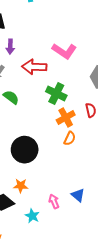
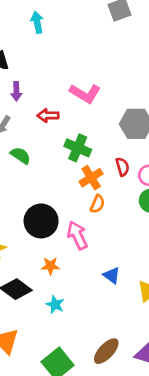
red arrow: (34, 67) -> (48, 115), size x0.7
orange star: (21, 186) -> (50, 266), moved
pink arrow: (54, 201) -> (77, 235), moved, size x1.5

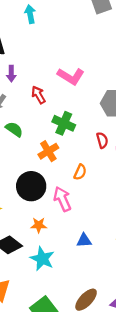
red arrow: (48, 115) -> (38, 95), turned 60
orange cross: (91, 178) -> (48, 151), moved
blue triangle: (112, 275) -> (84, 240), moved, turned -42
cyan star: (55, 304) -> (42, 259), size x1.5

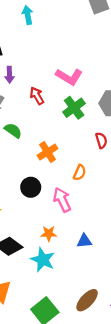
green cross: (64, 123) -> (74, 108), moved, turned 30
black circle: (31, 186) -> (31, 187), size x0.7
orange star: (39, 225) -> (49, 234), moved

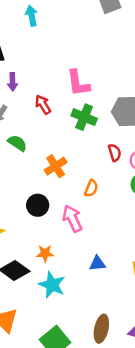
pink L-shape: (69, 77) -> (78, 83), turned 52
green cross: (74, 108) -> (84, 117), turned -30
orange star: (49, 234) -> (45, 253), moved
brown ellipse: (87, 300) -> (101, 329), turned -30

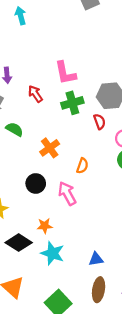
green cross: (84, 117) -> (72, 103), turned -35
red semicircle: (115, 153) -> (100, 122), moved
blue triangle: (97, 264) -> (96, 259), moved

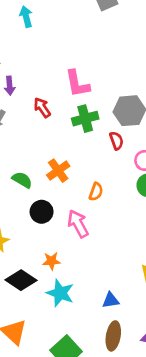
green semicircle: (14, 129) -> (22, 180), moved

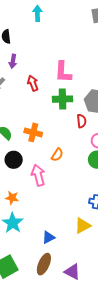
orange cross: (58, 171) -> (33, 132), turned 36
blue triangle: (111, 300) -> (48, 237), turned -32

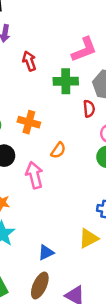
pink L-shape: (63, 72) -> (84, 50), moved, turned -115

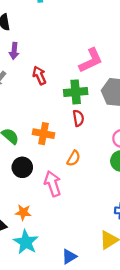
red semicircle: (89, 109) -> (78, 118), moved

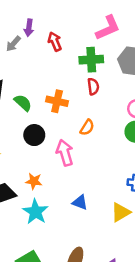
purple arrow: (14, 51) -> (29, 28), moved
blue triangle: (69, 257) -> (80, 202), moved, turned 49

